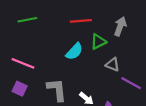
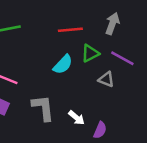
gray arrow: (120, 26) -> (112, 24), moved
purple line: (131, 83) -> (122, 58), moved

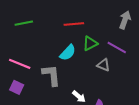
gray arrow: (112, 24) -> (125, 20), moved
gray L-shape: (43, 108) -> (51, 75), moved

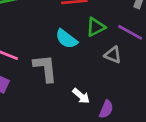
cyan semicircle: (68, 53) -> (66, 39), turned 84

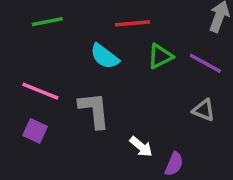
cyan semicircle: (66, 39) -> (105, 56), moved
gray triangle: (113, 55) -> (204, 110), moved

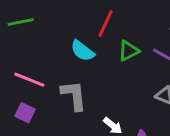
green line: (47, 22) -> (21, 22), moved
red line: (132, 23) -> (106, 23), turned -60

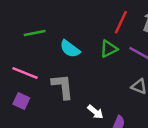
green line: (21, 22) -> (35, 33), moved
red line: (106, 23) -> (121, 22), moved

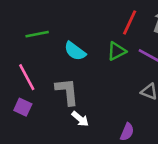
pink line: (25, 73) -> (27, 77), turned 40
white arrow: (95, 112) -> (80, 119), moved

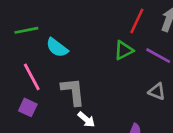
green line: (37, 34) -> (26, 30), moved
cyan semicircle: (75, 51) -> (57, 48), moved

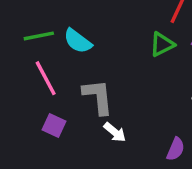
green line: (26, 30) -> (39, 36), moved
purple square: (28, 107) -> (54, 125), moved

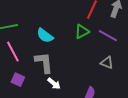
cyan semicircle: (78, 41) -> (45, 36), moved

